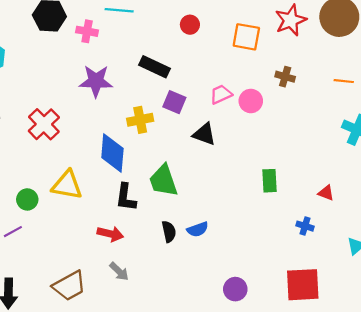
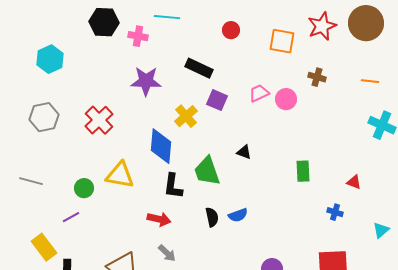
yellow cross: (140, 120) -> (186, 116), turned -30
black triangle: (204, 134) -> (244, 152), moved, size x0.7

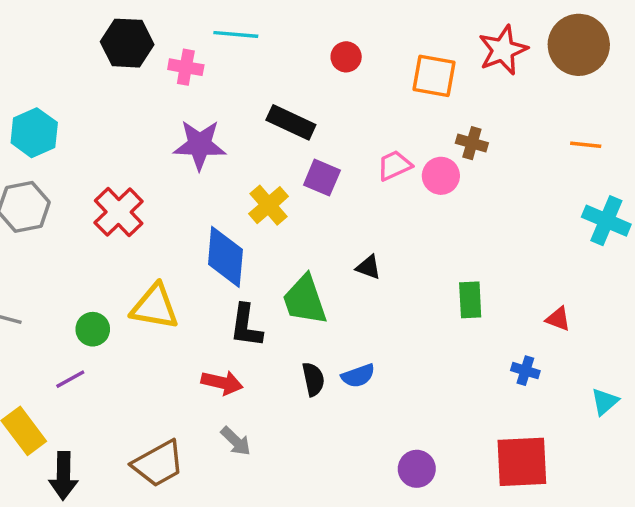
cyan hexagon: (50, 59) -> (34, 133), moved
brown cross: (317, 77) -> (472, 143), moved

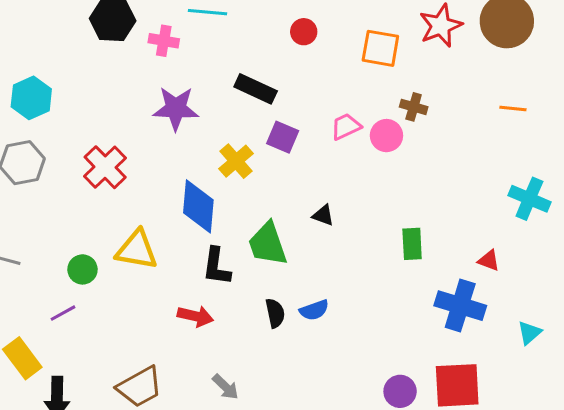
cyan cross: (606, 221) -> (529, 199), moved
blue cross: (525, 371) -> (460, 306), size x2.0
gray arrow: (236, 441) -> (225, 387), moved
purple circle: (417, 469) -> (400, 391), moved

